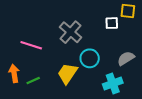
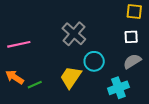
white square: (112, 23) -> (131, 37), moved
pink line: (31, 45) -> (19, 44), moved, turned -30
orange arrow: (14, 73) -> (15, 77), turned -48

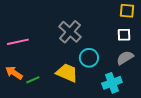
yellow trapezoid: (71, 77) -> (67, 73), turned 80

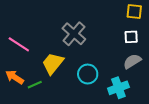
pink line: (18, 42) -> (19, 44), turned 45
cyan circle: (89, 58) -> (88, 74), moved
yellow trapezoid: (67, 73) -> (53, 63), moved, turned -75

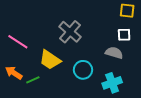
gray semicircle: (132, 61) -> (114, 53), moved, turned 48
yellow trapezoid: (53, 63) -> (50, 60), turned -95

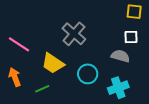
orange arrow: (14, 73) -> (15, 77), turned 36
green line: (33, 80) -> (42, 89), moved

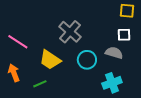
cyan circle: (88, 74) -> (87, 60), moved

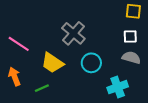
gray semicircle: (114, 53) -> (131, 58), moved

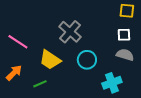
orange arrow: (14, 77) -> (14, 73), turned 66

